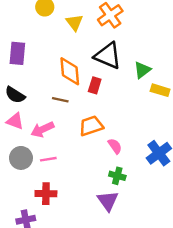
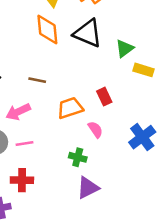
orange diamond: (70, 71) -> (47, 29), moved
red rectangle: (95, 85) -> (104, 97), moved, turned -42
green cross: (117, 176) -> (78, 157), moved
purple triangle: (108, 201) -> (88, 188), turned 40

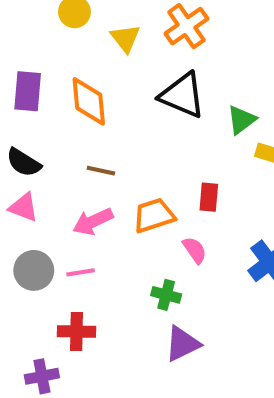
orange diamond: (47, 29) -> (89, 101), moved
red rectangle: (104, 97) -> (209, 197), turned 30
pink arrow: (18, 112) -> (93, 222), moved

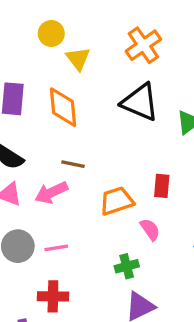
yellow triangle: (125, 38) -> (78, 59), moved
pink arrow: (93, 222) -> (51, 193), moved
green cross: (166, 295) -> (127, 266), turned -30

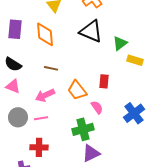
pink arrow: (51, 193) -> (45, 95), moved
orange trapezoid: (117, 201) -> (77, 90), turned -110
green cross: (127, 266) -> (83, 129), size x1.5

